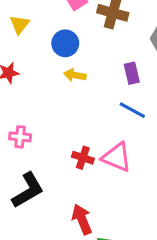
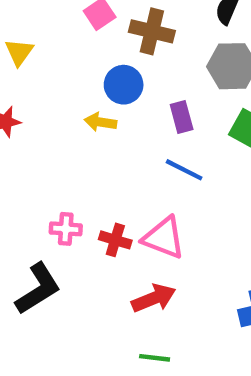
blue circle: (65, 43) -> (124, 85), moved
pink cross: (20, 137) -> (66, 229), moved
red arrow: (82, 219) -> (154, 298), moved, turned 92

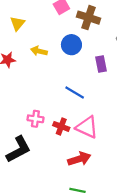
yellow arrow: (100, 122) -> (39, 51), moved
blue line: (184, 170) -> (75, 92), moved

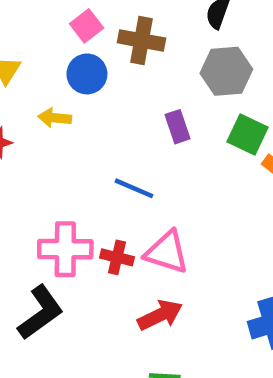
blue circle: (71, 45) -> (87, 74), moved
pink cross: (35, 119) -> (65, 249), size x1.6

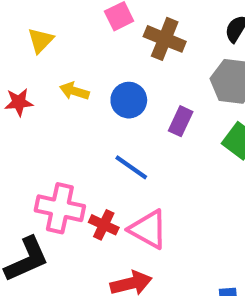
blue circle: (87, 74) -> (129, 100), moved
purple rectangle: (177, 127) -> (181, 121), turned 32

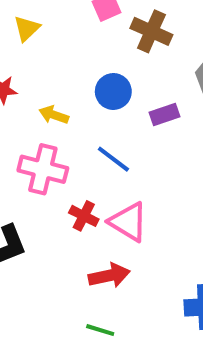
yellow arrow: (74, 91) -> (54, 115), moved
purple rectangle: (181, 121) -> (165, 115), turned 44
pink cross: (60, 208) -> (43, 169), moved

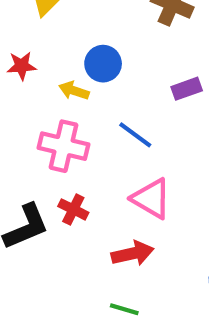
blue circle: (113, 91) -> (103, 64), moved
red cross: (84, 216) -> (73, 209), moved

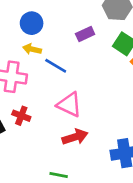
yellow arrow: (74, 91) -> (32, 49), moved
red arrow: (133, 254) -> (75, 137), moved

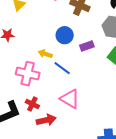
blue circle: (32, 23) -> (65, 35), moved
red arrow: (75, 137) -> (46, 120), moved

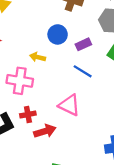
blue line: (62, 68) -> (83, 71), moved
red cross: (32, 104) -> (28, 114), turned -32

